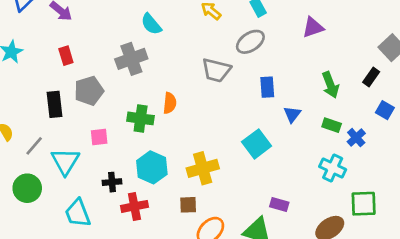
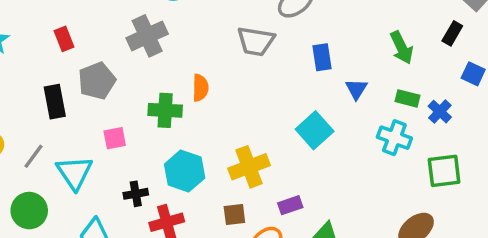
cyan cross: (333, 168) -> (394, 138), moved
purple rectangle: (279, 204) -> (290, 205), moved, turned -30
green square: (364, 204) -> (444, 171), moved

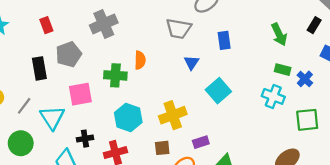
blue triangle: (356, 89) -> (191, 63), moved
pink square: (115, 138) -> (80, 94), size x1.5
black cross: (136, 194) -> (85, 139), moved

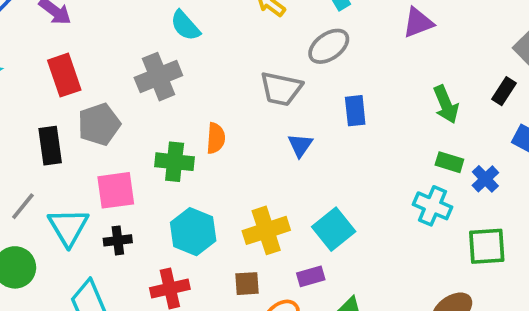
red rectangle: (46, 25) -> (64, 75), size x1.5
cyan square: (218, 91) -> (334, 229), moved
black cross: (85, 139) -> (118, 240), moved

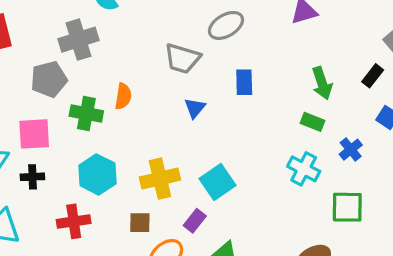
gray pentagon: (99, 124) -> (49, 79), moved
green rectangle: (449, 162) -> (313, 122), moved
purple rectangle: (311, 276) -> (195, 221), turned -40

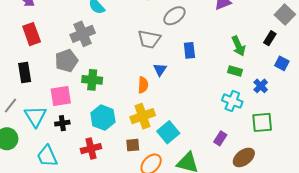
orange semicircle: (123, 96) -> (143, 85), moved
cyan square: (218, 182) -> (168, 132), moved
purple rectangle: (195, 221) -> (220, 138), moved

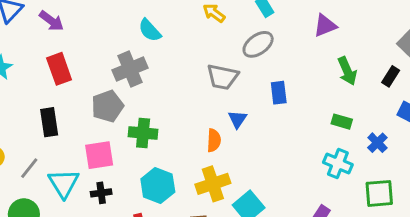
green arrow: (238, 46) -> (347, 71), moved

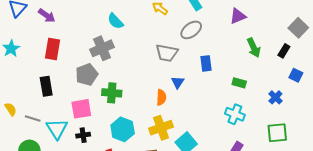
red rectangle: (59, 69) -> (53, 49), turned 30
green rectangle: (342, 122) -> (239, 83), moved
cyan cross: (338, 164) -> (235, 114), moved
gray line: (29, 168) -> (33, 118), turned 70

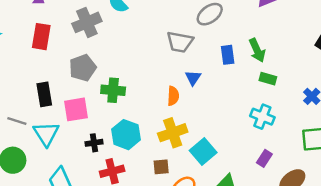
gray cross: (102, 48) -> (87, 22), moved
green arrow: (254, 48) -> (257, 50), moved
black rectangle: (46, 86) -> (44, 94), moved
black cross: (83, 135) -> (94, 143), moved

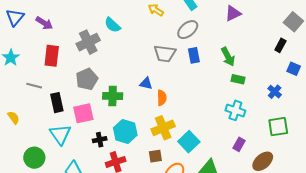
blue rectangle: (228, 55) -> (194, 55), moved
blue triangle: (193, 78) -> (146, 83), moved, turned -48
gray line: (17, 121) -> (34, 86), moved

